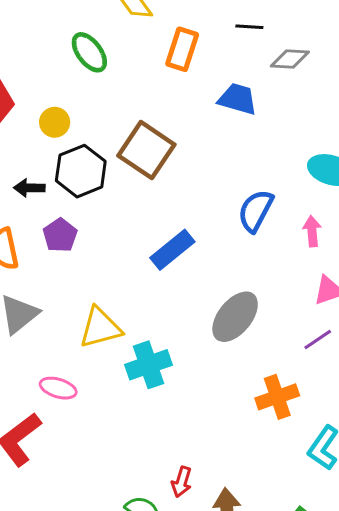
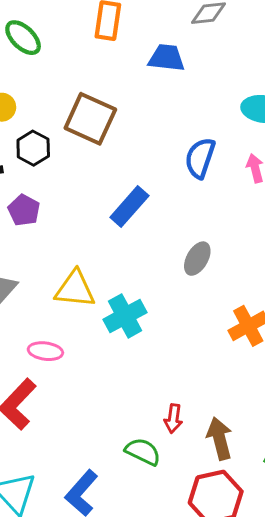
black hexagon: (81, 171) -> (33, 148), size x0.7
gray ellipse: (235, 317) -> (197, 259), size x0.7
yellow triangle: (100, 328) -> (75, 289), turned 30

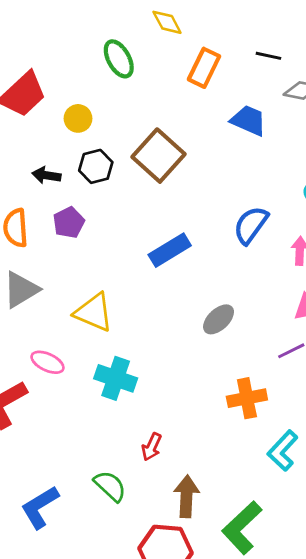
cyan cross: (125, 316) -> (116, 378), moved, turned 30
red arrow: (173, 418) -> (152, 447), moved

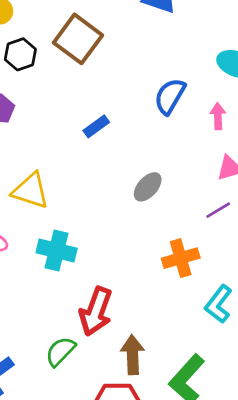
blue rectangle: (170, 250) -> (96, 126), size x0.7
red arrow: (152, 447) -> (96, 311), size x1.8
green semicircle: (110, 486) -> (60, 351), turned -84

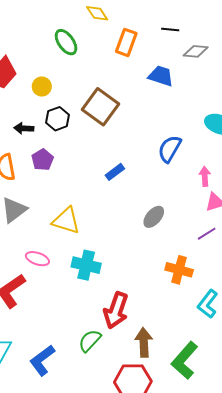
pink arrow: (218, 116) -> (205, 176), moved
orange cross: (181, 258) -> (179, 270), turned 32

